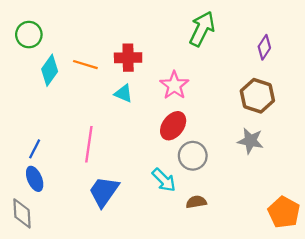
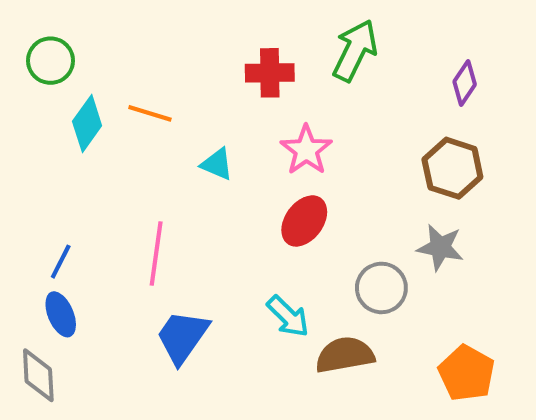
red cross: (128, 58) -> (270, 73), moved
gray circle: (193, 156) -> (381, 288), moved
brown semicircle: (196, 202) -> (345, 355), size x1.6
orange pentagon: (284, 212) -> (467, 373), moved

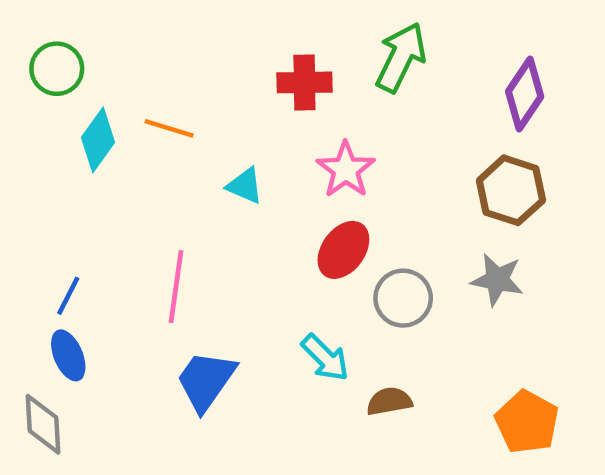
purple diamond: (465, 83) -> (525, 94), size x1.4
gray circle: (381, 288) -> (403, 298), moved
brown semicircle: (345, 355) -> (389, 401), size x0.7

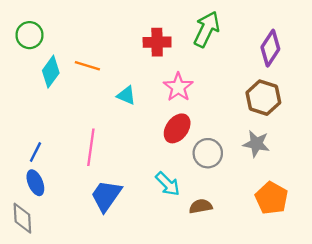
orange pentagon: (527, 422) -> (272, 198), moved

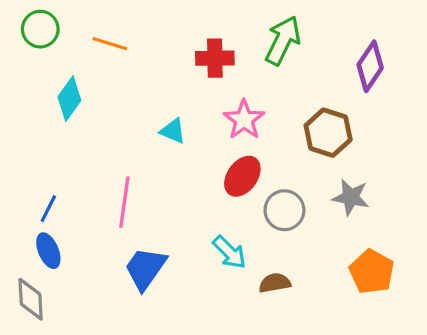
green circle: (29, 35) -> (40, 29), moved
orange line: (87, 66) -> (110, 44), moved
brown hexagon: (263, 98) -> (328, 133), moved

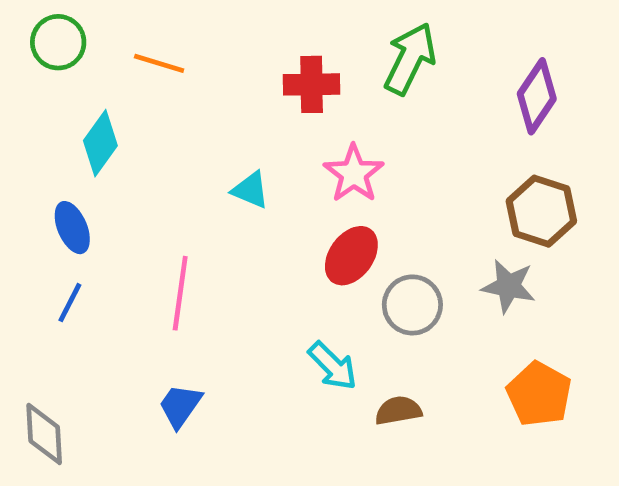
brown hexagon: (328, 133) -> (541, 211), moved
blue ellipse: (48, 251) -> (72, 228), moved
blue trapezoid: (145, 268) -> (180, 406), moved, size x0.7

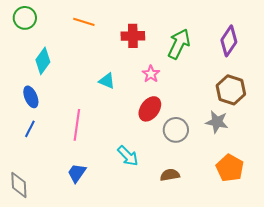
green arrow: (410, 59) -> (179, 44), moved
orange line: (159, 63) -> (84, 22), moved
pink star: (354, 174) -> (151, 74), size x0.7
cyan arrow: (333, 366) -> (128, 156), moved

